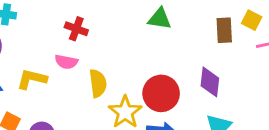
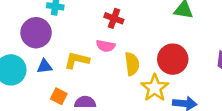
red circle: (161, 93) -> (173, 59), moved

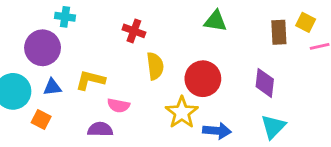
pink semicircle: (106, 46) -> (118, 105), moved
yellow semicircle: (132, 64) -> (155, 66), moved
orange square: (59, 96) -> (41, 120), moved

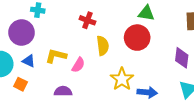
red circle: (203, 79) -> (137, 38), moved
blue triangle: (52, 87) -> (29, 61), turned 32
pink semicircle: (118, 105) -> (78, 65), moved, turned -70

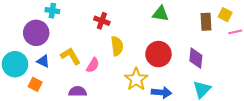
red circle: (137, 38) -> (158, 54), moved
yellow L-shape: (56, 56) -> (71, 56), turned 45

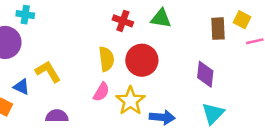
red cross: (102, 21) -> (123, 21), moved
red circle: (158, 54) -> (142, 60), moved
blue triangle: (43, 61) -> (21, 87), moved
pink semicircle: (93, 65) -> (101, 92), moved

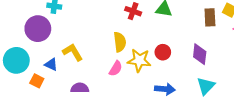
red circle: (142, 60) -> (163, 52), moved, size x0.6
yellow star: (130, 101) -> (139, 60), moved, turned -30

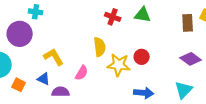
purple diamond: (200, 54) -> (191, 59), moved, turned -60
blue triangle: (51, 64) -> (44, 79), moved
pink semicircle: (116, 69) -> (82, 73), moved

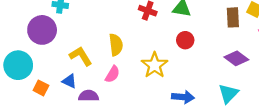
yellow semicircle: (100, 47) -> (116, 45), moved
red circle: (142, 57) -> (185, 40), moved
yellow star: (119, 65) -> (155, 65), turned 30

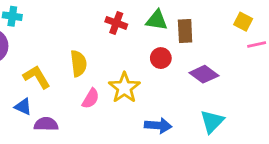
brown rectangle: (233, 17) -> (185, 31), moved
purple diamond: (236, 58) -> (204, 74), moved
pink semicircle: (112, 74) -> (91, 99), moved

